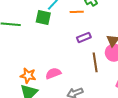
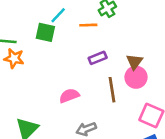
pink semicircle: (53, 73) -> (69, 96), moved
orange star: (28, 76) -> (14, 58), moved

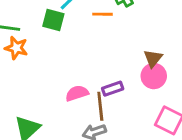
purple rectangle: (98, 58) -> (113, 89), moved
brown line: (112, 90) -> (100, 106), moved

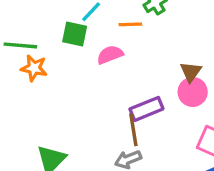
purple rectangle: (113, 89) -> (146, 109), size x1.4
pink semicircle: (77, 93) -> (110, 55), moved

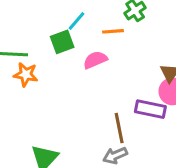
green square: (75, 34) -> (62, 42), turned -30
purple rectangle: (146, 109) -> (150, 109), moved, turned 36

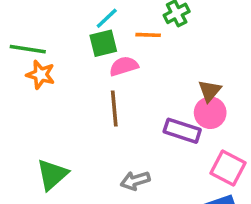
green square: (62, 42) -> (103, 43), moved
brown line: (119, 128) -> (114, 109), moved

